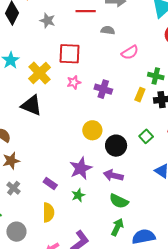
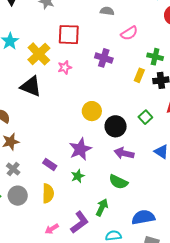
pink star: (74, 82) -> (65, 67), moved
purple cross: (103, 89) -> (104, 58), moved
purple arrow: (113, 175) -> (124, 153), moved
green arrow: (117, 227) -> (102, 207), moved
gray circle: (16, 232) -> (18, 196), moved

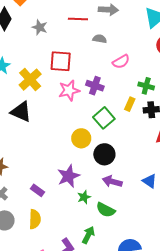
pink star: (65, 67) -> (69, 90), moved, size x1.5
green square: (145, 117) -> (104, 118), moved, size x1.5
green star: (78, 176) -> (84, 197), moved

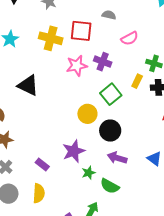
red square: (61, 61) -> (81, 31), moved
yellow cross: (30, 80) -> (51, 38), moved, turned -35

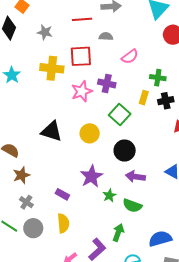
black triangle: (28, 85) -> (52, 131), moved
yellow circle: (87, 114) -> (90, 133), moved

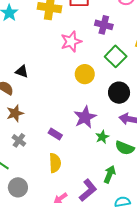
pink star: (82, 91) -> (71, 42), moved
black triangle: (52, 131) -> (22, 71), moved, size x0.6
gray circle: (33, 228) -> (18, 187), moved

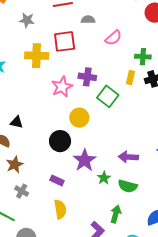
purple cross: (104, 25) -> (87, 77), moved
black circle: (119, 93) -> (60, 141), moved

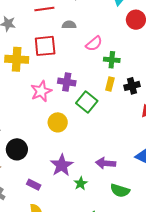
green cross: (143, 57) -> (112, 60), moved
black circle: (60, 141) -> (17, 149), moved
green semicircle: (128, 186) -> (120, 191), moved

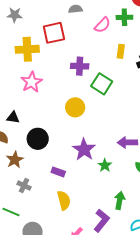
green cross: (112, 60) -> (124, 17), moved
yellow rectangle: (110, 84) -> (121, 51), moved
pink star: (41, 91) -> (32, 82), moved

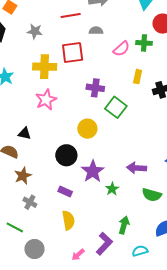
black circle: (38, 139) -> (66, 155), moved

